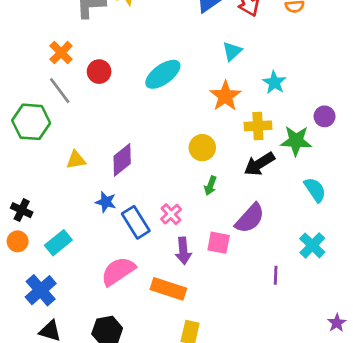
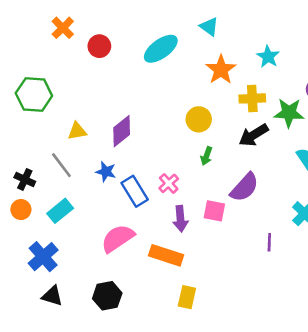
cyan triangle: (232, 51) -> (209, 27), moved, turned -42
gray line: (60, 91) -> (61, 165), moved

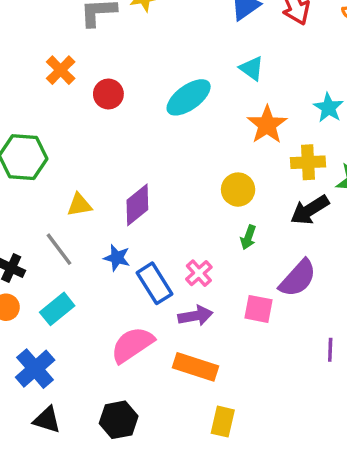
purple arrow: (180, 219) -> (195, 316), moved, turned -95

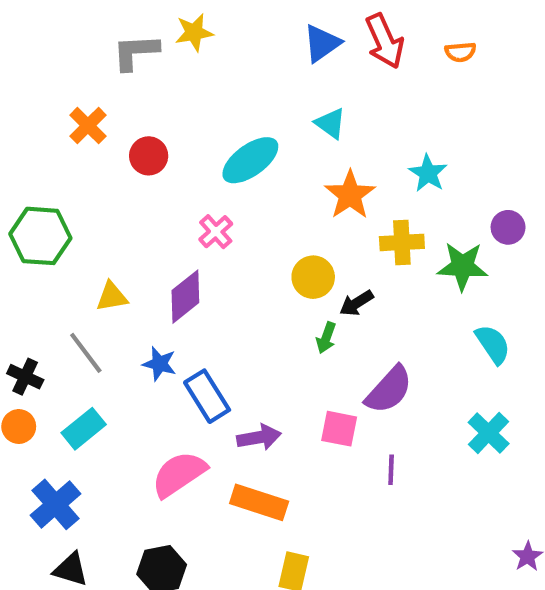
black arrow: (310, 210) -> (356, 303), moved, size x0.7
pink cross: (199, 273) -> (216, 232), moved
purple line: (330, 350) -> (391, 470), moved

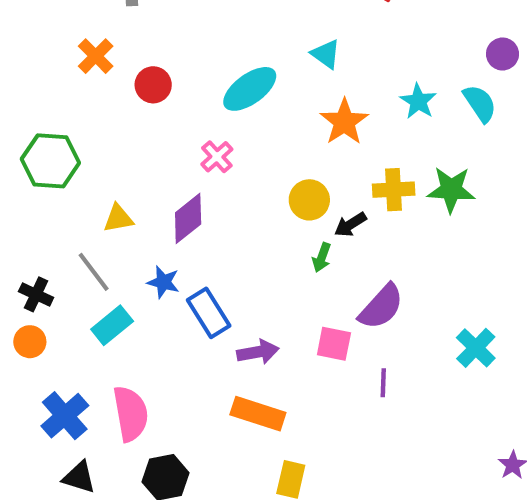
purple circle: (508, 227) -> (502, 54), moved
yellow cross: (402, 242) -> (394, 190), moved
cyan semicircle: (493, 344) -> (480, 103), moved
cyan rectangle: (84, 429) -> (112, 325), moved
pink semicircle: (179, 474) -> (131, 414), moved, turned 114

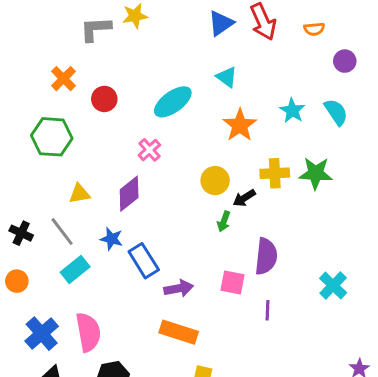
purple circle: (502, 54) -> (345, 61), moved
green hexagon: (50, 161) -> (52, 137), moved
black cross: (36, 294) -> (21, 233), moved
purple semicircle: (381, 307) -> (266, 256), turned -36

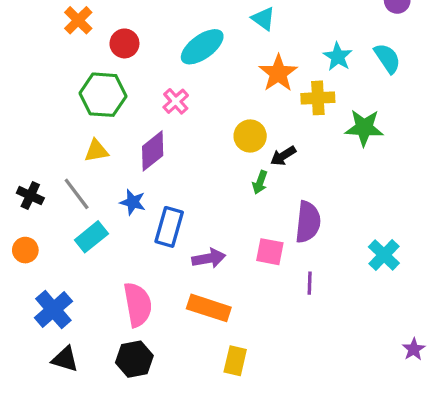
green hexagon: (52, 137) -> (103, 95), moved
yellow cross: (275, 173) -> (318, 98), moved
blue rectangle: (144, 261) -> (169, 227), turned 48
pink semicircle: (88, 332) -> (138, 305), moved

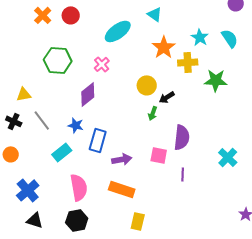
red circle: (124, 43) -> (71, 15), moved
yellow triangle: (96, 151) -> (24, 94), moved
cyan rectangle: (91, 237) -> (62, 152), moved

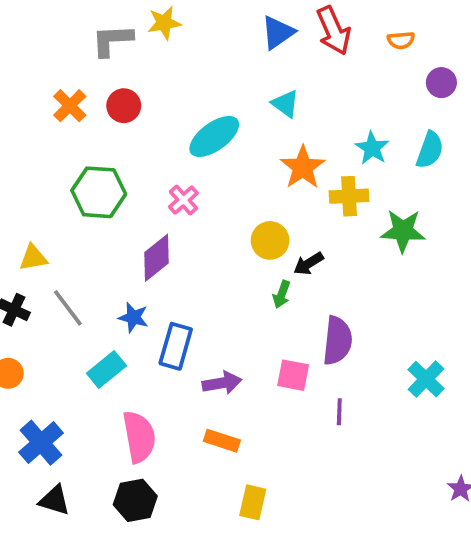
cyan semicircle: (230, 38) -> (430, 150), turned 54
orange rectangle: (122, 189) -> (222, 441), size x0.7

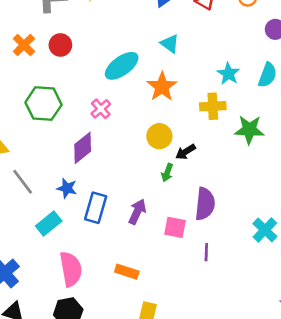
orange star: (303, 167) -> (162, 87), moved
purple arrow: (222, 383) -> (137, 212), moved, turned -55

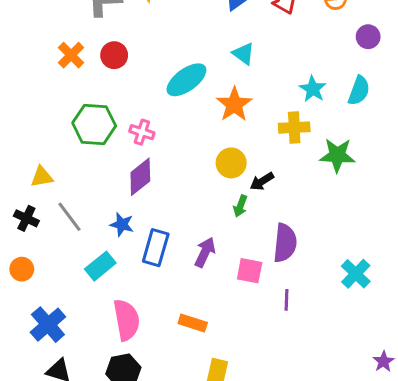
pink cross: (101, 109) -> (142, 132), moved, turned -30

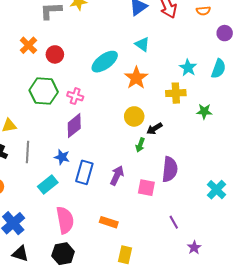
red circle: (114, 55) -> (55, 54), moved
green star: (337, 155) -> (204, 111), size x0.7
gray line: (69, 217) -> (27, 152), turned 40
purple line: (287, 300) -> (174, 222), moved, turned -32
purple star: (384, 361) -> (194, 248), moved

